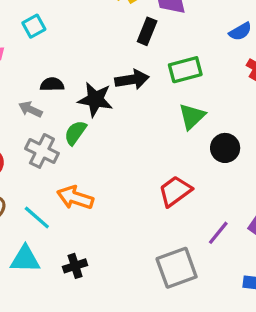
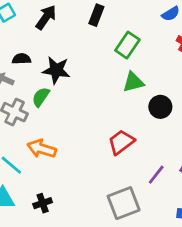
green rectangle: (185, 70) -> (127, 45), turned -40
black arrow: (132, 80) -> (46, 17), moved, turned -45
green triangle: (192, 116) -> (133, 82), turned 30

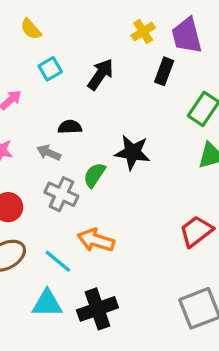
black star: (56, 70) -> (132, 152), moved
black cross: (43, 203) -> (97, 309), size x1.6

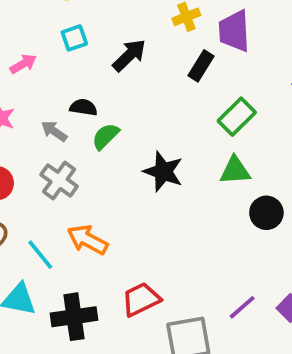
black star: (132, 152) -> (163, 172), moved
green semicircle: (94, 175) -> (106, 136), moved
red trapezoid: (196, 231) -> (141, 299), moved

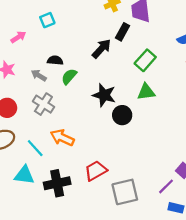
black arrow: (129, 55) -> (101, 49), moved
black circle: (266, 213) -> (122, 115), moved
purple line: (242, 307) -> (166, 186), moved

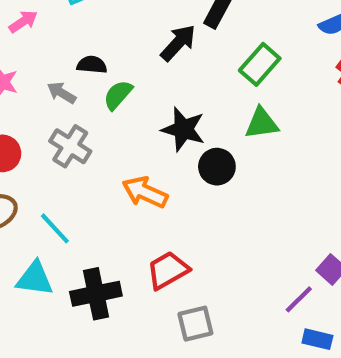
orange arrow: (62, 138) -> (145, 192), moved
gray square: (125, 192) -> (195, 324), moved, size x0.7

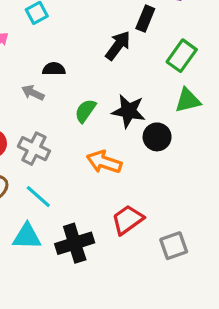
green semicircle: (118, 95) -> (85, 111), moved
gray cross: (70, 146) -> (34, 149), moved
gray square: (195, 324) -> (174, 246), moved

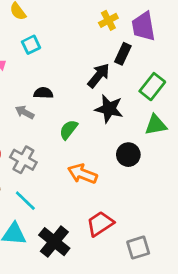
black star: (129, 111) -> (109, 109), moved
black cross: (75, 243) -> (54, 242), turned -36

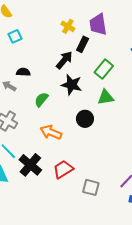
yellow cross: (108, 20) -> (68, 26), moved, turned -32
black cross: (54, 242) -> (30, 165), moved
gray square: (138, 248) -> (91, 187), turned 30

